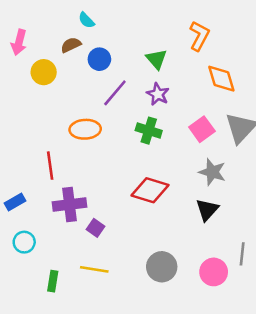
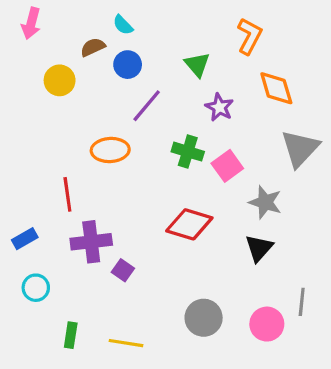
cyan semicircle: (86, 20) -> (123, 25), moved
pink arrow: (19, 42) -> (31, 23), moved
purple star: (158, 94) -> (219, 107), moved
pink square: (202, 129) -> (227, 166), moved
yellow line: (94, 269) -> (126, 343), moved

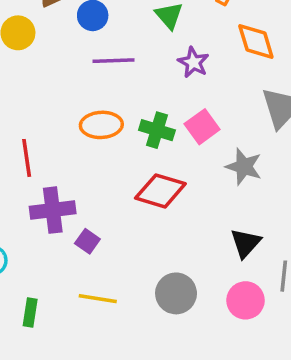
purple line: (147, 106) -> (113, 61), turned 48
orange ellipse: (110, 150) -> (101, 125), moved
green cross: (188, 152) -> (157, 130), moved
black triangle: (259, 248) -> (246, 243), moved
yellow line: (126, 343) -> (98, 299), moved

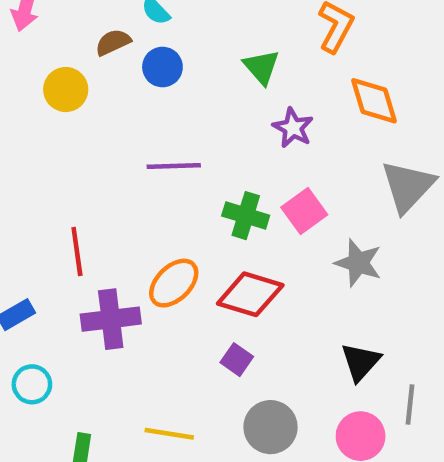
purple line: (113, 61) -> (174, 166), moved
orange ellipse: (101, 125) -> (174, 283), moved, turned -42
purple square: (87, 241) -> (237, 360), moved

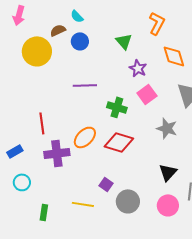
yellow circle: (66, 90) -> (37, 51), size x1.5
pink square: (304, 211) -> (147, 94), moved
purple square: (237, 360) -> (106, 184), moved

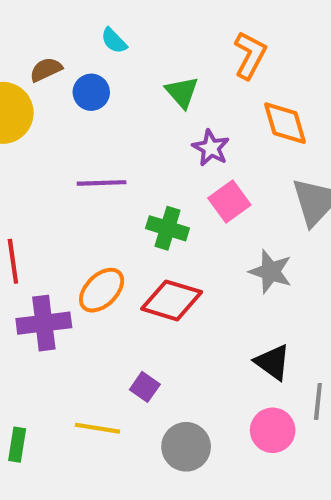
cyan semicircle: (77, 16) -> (114, 41), moved
black triangle: (168, 172) -> (273, 362), turned -36
gray circle: (128, 201) -> (186, 447), moved

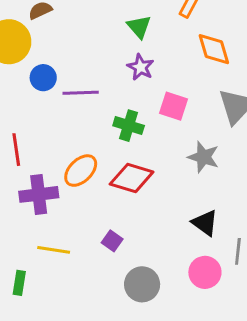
blue circle: (91, 92) -> (43, 78), moved
purple star: (211, 148) -> (141, 67), moved
pink square: (229, 201) -> (174, 106), turned -36
yellow line: (97, 428) -> (54, 250), moved

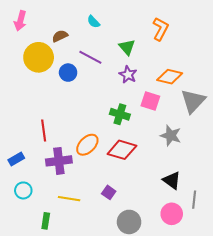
orange diamond: (214, 49) -> (170, 77), moved, turned -60
blue circle: (43, 78) -> (68, 73), moved
purple line: (81, 93) -> (90, 57), moved, turned 30

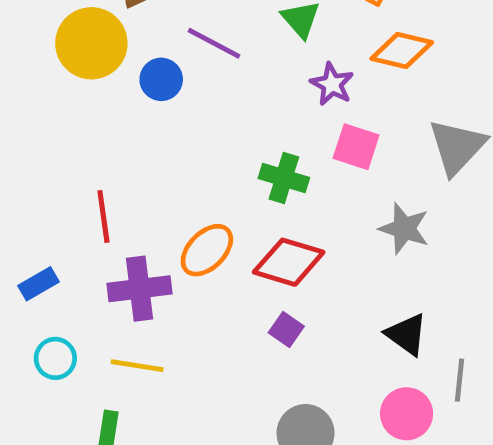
purple star: (128, 75) -> (332, 84), moved
orange diamond: (170, 77) -> (402, 51), moved
purple square: (109, 192) -> (286, 330), moved
yellow line: (69, 199) -> (137, 366), moved

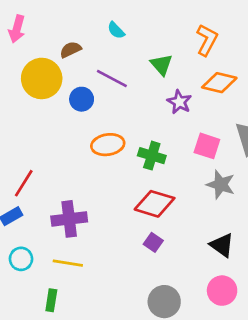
pink square: (356, 147) -> (207, 146), moved
red line: (103, 216) -> (24, 183), moved, turned 40
orange ellipse: (207, 250) -> (108, 145), moved, turned 36

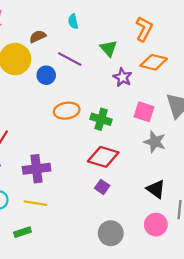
cyan semicircle: (116, 30) -> (73, 21), turned 32
green rectangle: (51, 300) -> (23, 232), turned 63

